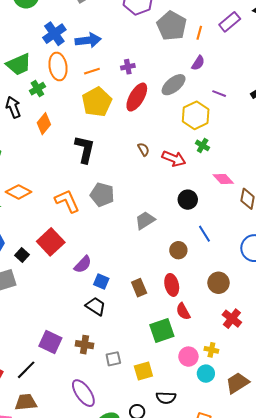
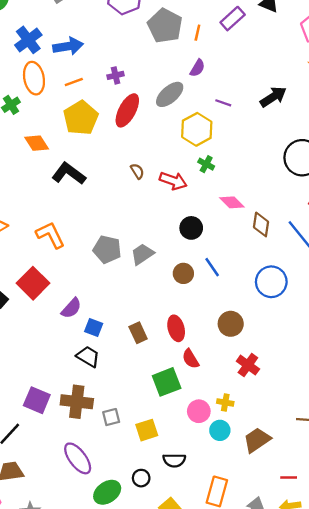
orange diamond: (44, 124) -> (37, 143), moved, turned -70
black L-shape: (85, 149) -> (69, 174), turned -64
gray pentagon: (102, 195) -> (107, 249), moved
brown circle: (178, 250) -> (183, 273), moved
brown cross: (84, 345) -> (77, 402), size x1.5

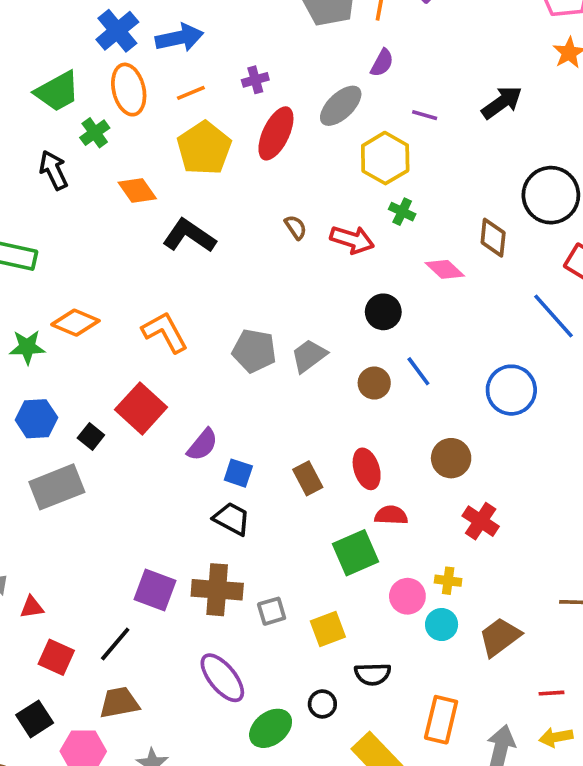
brown diamond: (261, 224) -> (493, 238), moved
red semicircle: (191, 359) -> (391, 515), turned 126

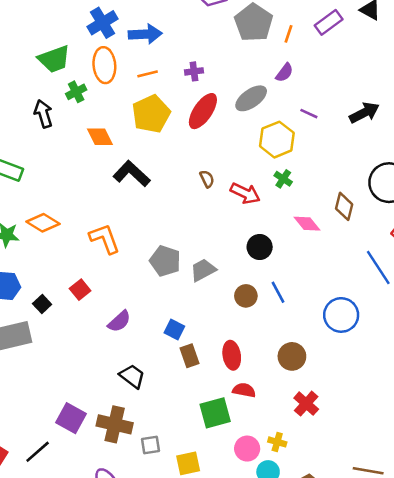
red square: (141, 408) -> (80, 290), size x0.6
blue square: (238, 473) -> (174, 330), moved

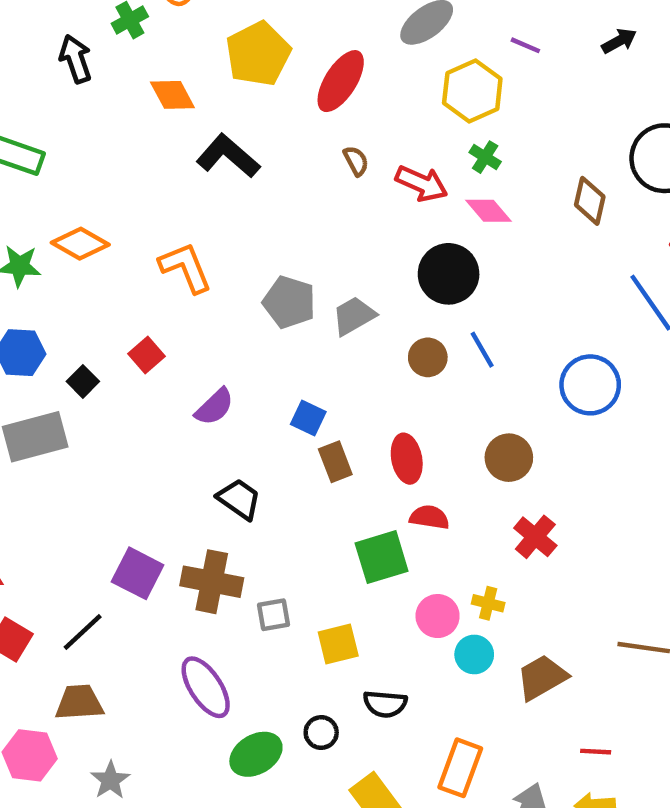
red ellipse: (203, 111) -> (341, 81), moved
black arrow: (364, 113) -> (619, 41), size x0.7
pink diamond: (307, 224) -> (489, 211), moved
black circle: (260, 247) -> (449, 274), size x1.4

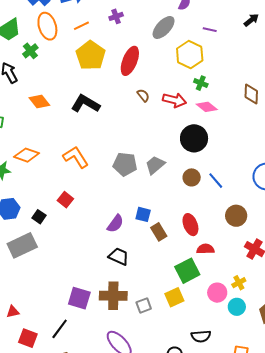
orange diamond: (172, 95) -> (39, 102), moved
blue line: (482, 350) -> (216, 181), moved
purple semicircle: (214, 407) -> (115, 224), moved
yellow cross: (488, 603) -> (239, 283), turned -32
yellow square: (338, 644) -> (174, 297), moved

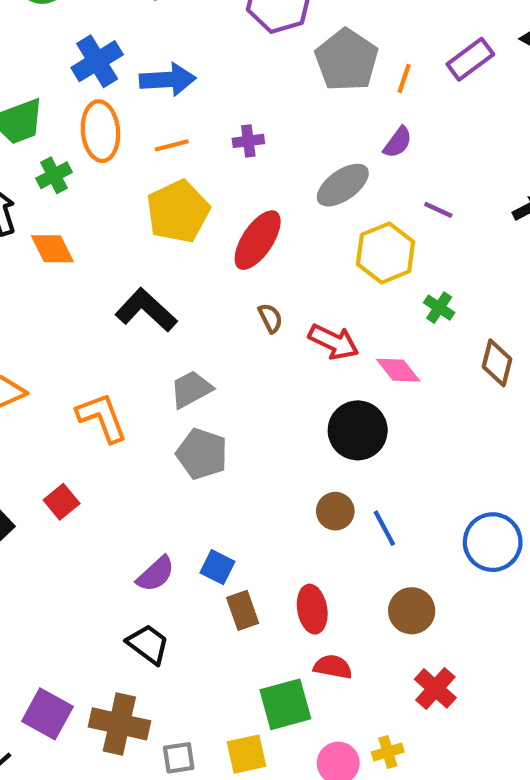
green cross: (201, 83) -> (439, 308), moved
orange diamond: (39, 102) -> (52, 249), moved
gray trapezoid: (155, 165) -> (191, 389), moved

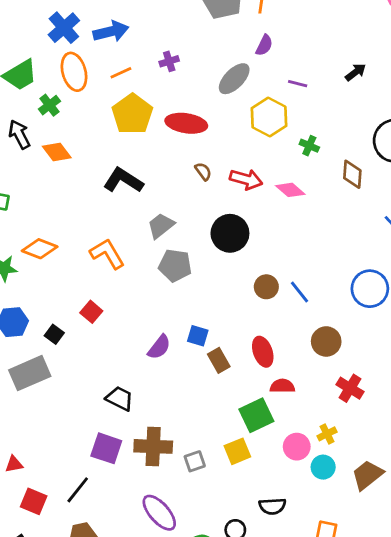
red ellipse: (258, 240) -> (186, 123), turned 75
black circle: (358, 430) -> (230, 233), moved
black trapezoid: (148, 644) -> (120, 398), moved

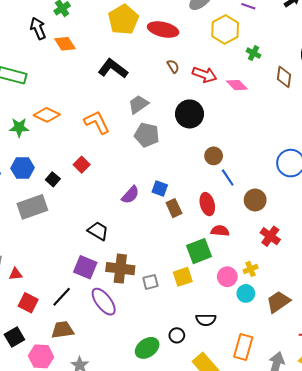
blue line: (300, 292) -> (228, 177), moved
purple ellipse: (159, 513) -> (104, 302), moved

